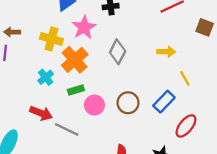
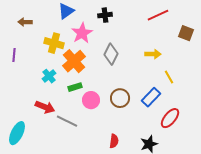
brown arrow: (12, 32) -> (25, 22), moved

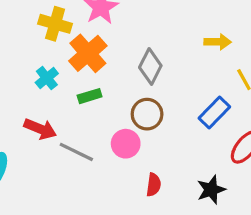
gray diamond: (111, 54) -> (150, 66), moved
brown circle: (120, 98) -> (147, 114), moved
pink circle: (91, 100) -> (126, 144), moved

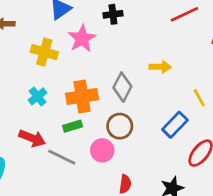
yellow arrow: (218, 42) -> (160, 67), moved
orange cross: (88, 53) -> (82, 96), moved, turned 32
green rectangle: (90, 96) -> (73, 126), moved

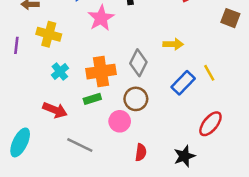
yellow cross: (44, 52) -> (49, 34), moved
blue rectangle: (175, 125) -> (183, 83), moved
gray line: (62, 157) -> (80, 145), moved

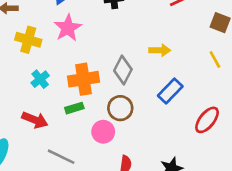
pink star: (101, 18) -> (68, 28), moved
yellow line: (209, 73) -> (215, 59), moved
red ellipse: (210, 124) -> (207, 120), moved

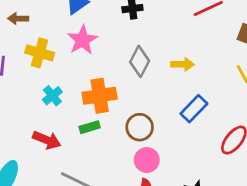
gray diamond: (123, 70) -> (140, 61), moved
pink circle: (103, 132) -> (147, 160), moved

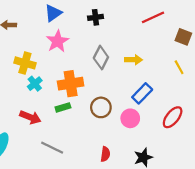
yellow cross: (40, 53) -> (25, 63), moved
pink circle: (147, 160) -> (130, 118), moved

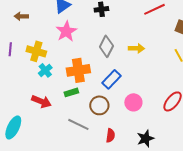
blue rectangle: (142, 93) -> (111, 79), moved
brown circle: (101, 107) -> (99, 105), moved
gray line: (52, 148) -> (78, 124), moved

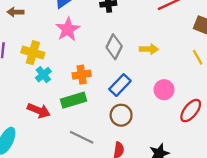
orange cross: (78, 70) -> (82, 75), size x0.7
green rectangle: (71, 92) -> (74, 100), size x1.5
pink circle: (133, 102) -> (164, 90), moved
brown circle: (99, 105) -> (121, 115), moved

